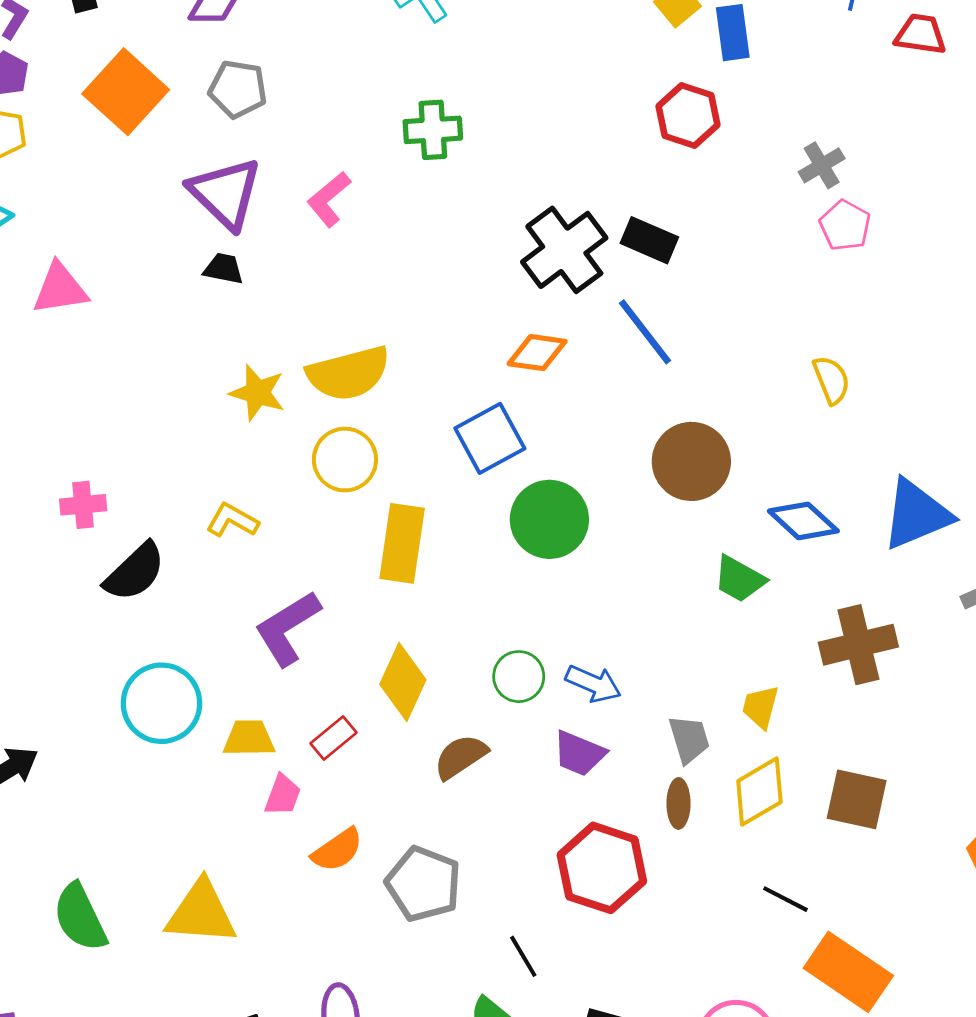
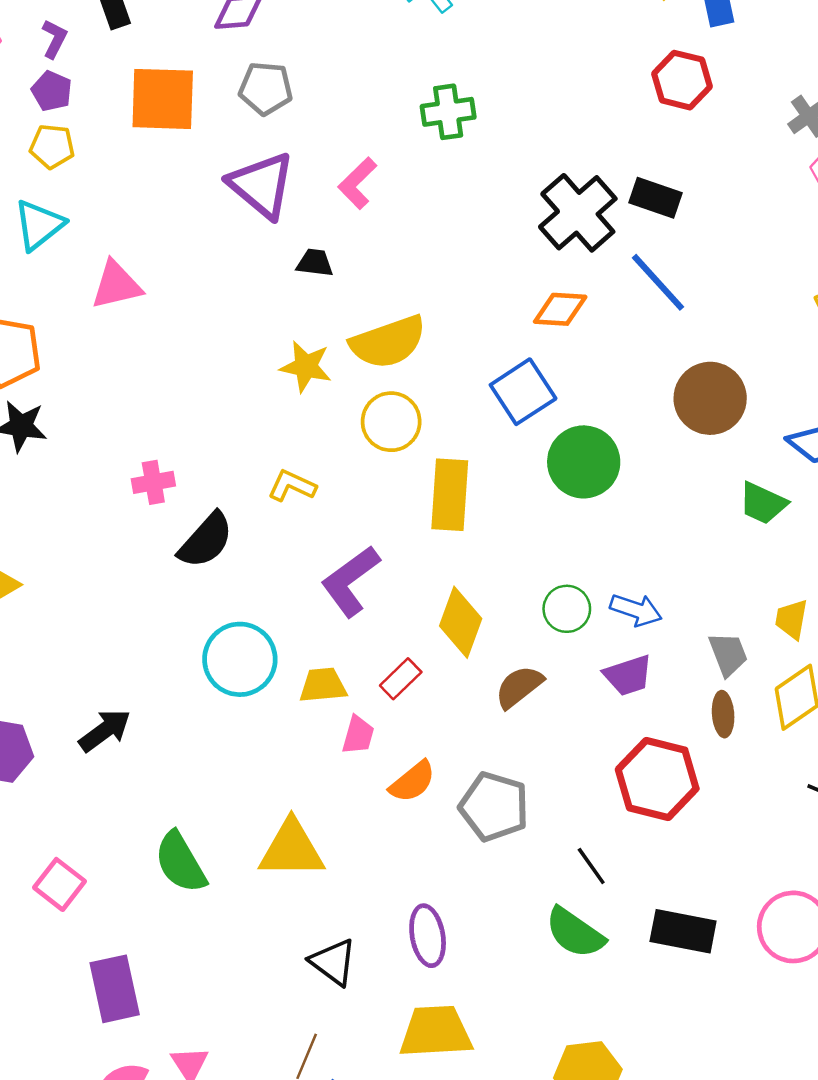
orange square: (126, 92) -> (163, 99), turned -36
black trapezoid: (224, 269) -> (315, 263), moved
purple trapezoid: (579, 753) -> (628, 675), turned -36

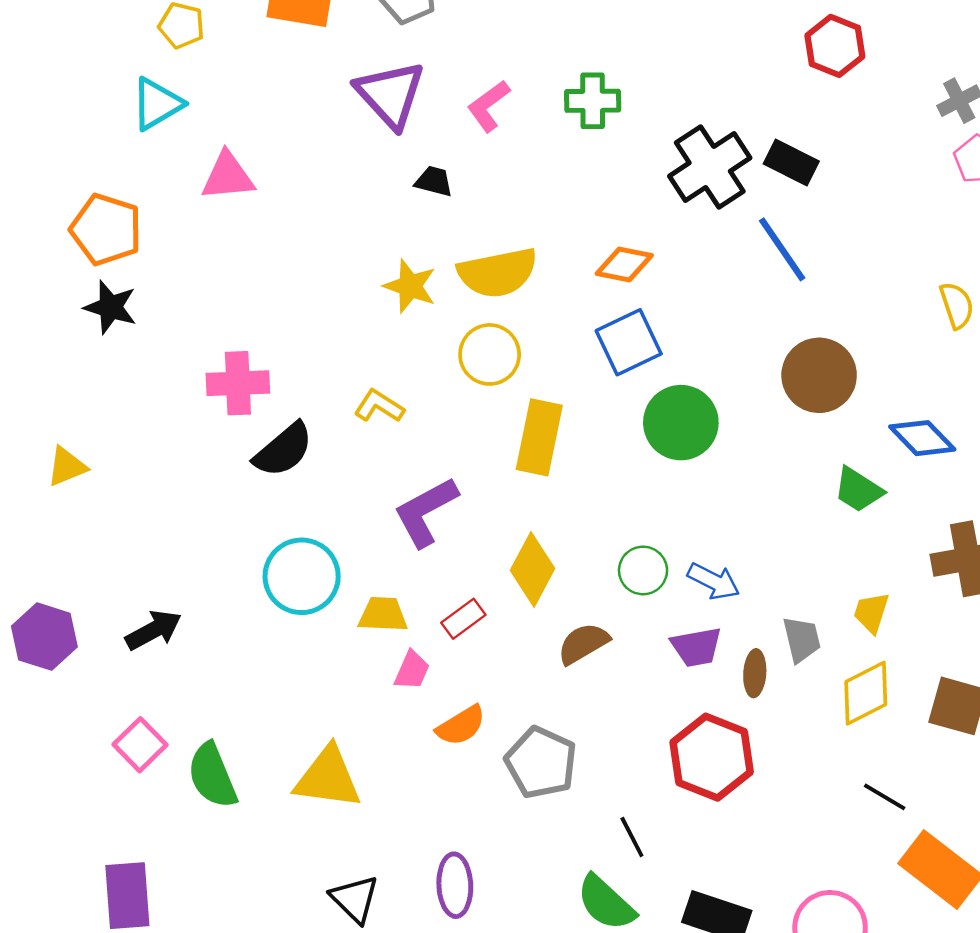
green cross: (448, 112) -> (593, 101), moved
orange diamond: (560, 309) -> (624, 265), moved
pink cross: (153, 482) -> (238, 383), size x1.4
brown ellipse: (723, 714) -> (755, 673), moved
pink square: (59, 884) -> (140, 745), moved

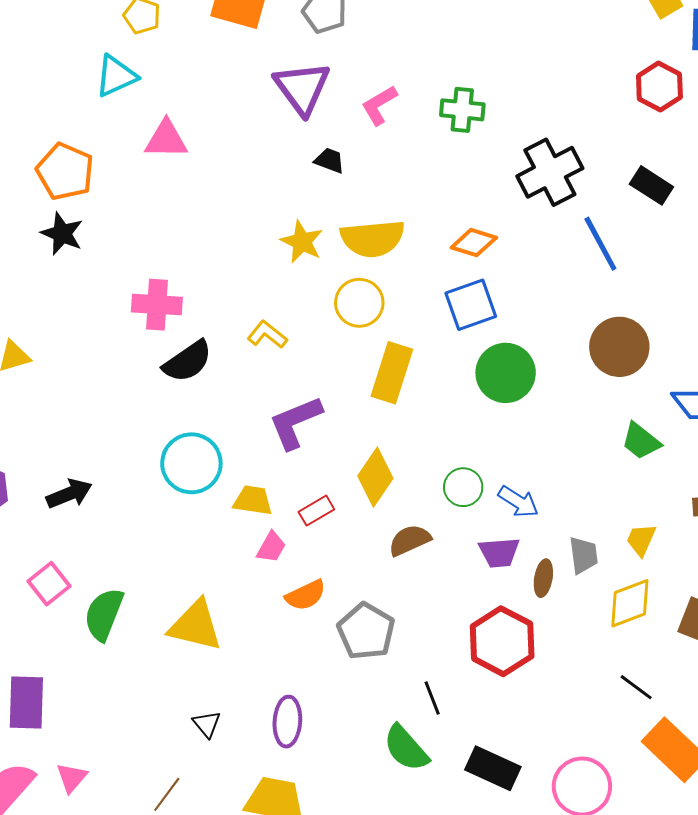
black rectangle: (791, 162) -> (651, 185), moved
green semicircle: (212, 776) -> (104, 614), turned 38
black triangle: (355, 899) -> (207, 724), size x0.7

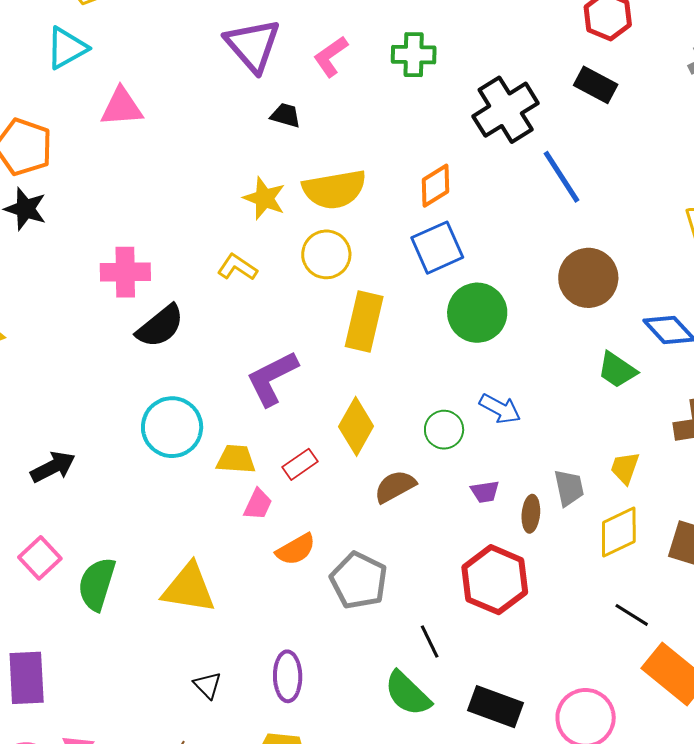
black rectangle: (651, 185) -> (596, 85), moved
orange diamond: (474, 243) -> (435, 186), turned -45
yellow L-shape: (267, 335) -> (237, 267), moved
blue arrow: (518, 502) -> (500, 409), moved
purple trapezoid: (499, 552) -> (485, 492), size x0.7

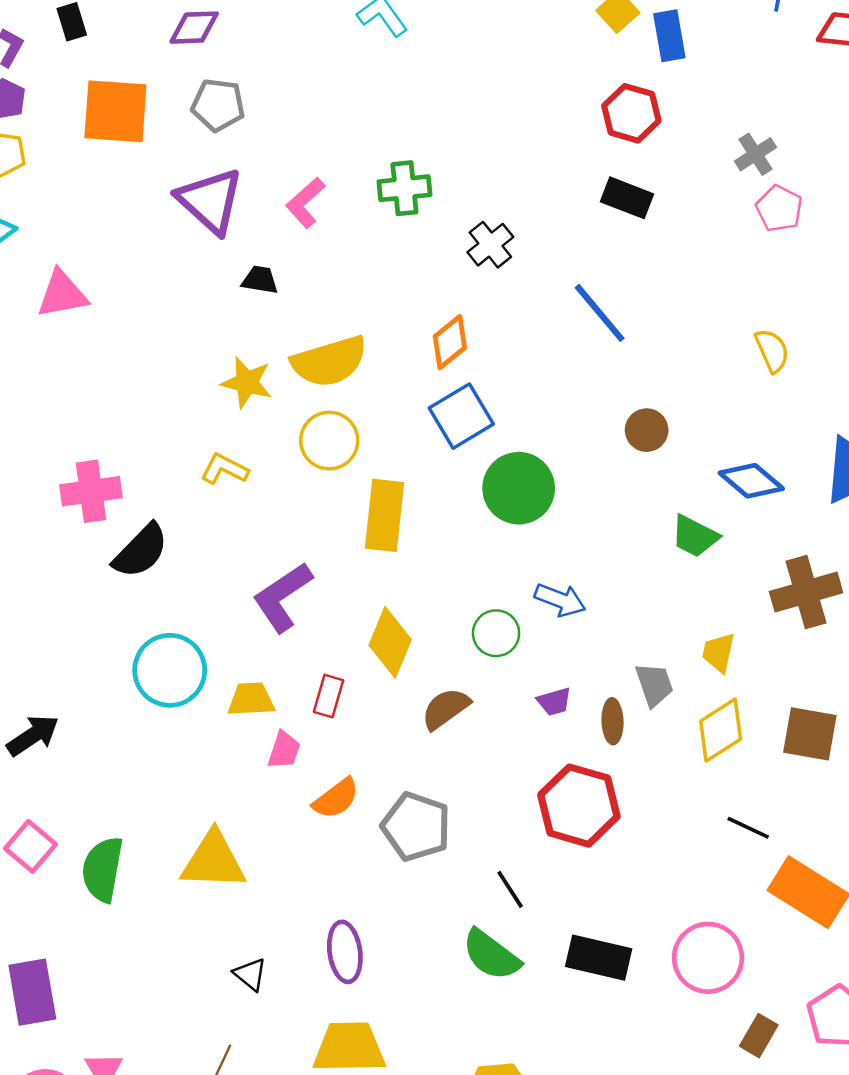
black cross: (506, 110) -> (490, 245), moved, size x0.6
brown circle: (588, 278) -> (647, 430), size x0.6
red rectangle: (300, 464) -> (329, 696), turned -32

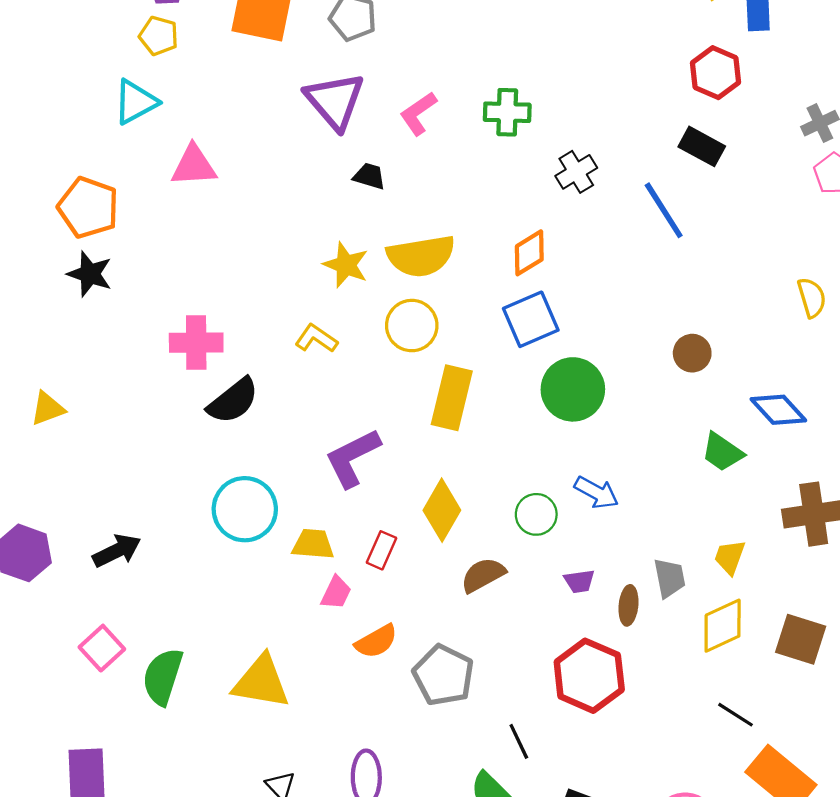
blue line: (600, 313) -> (664, 210), moved

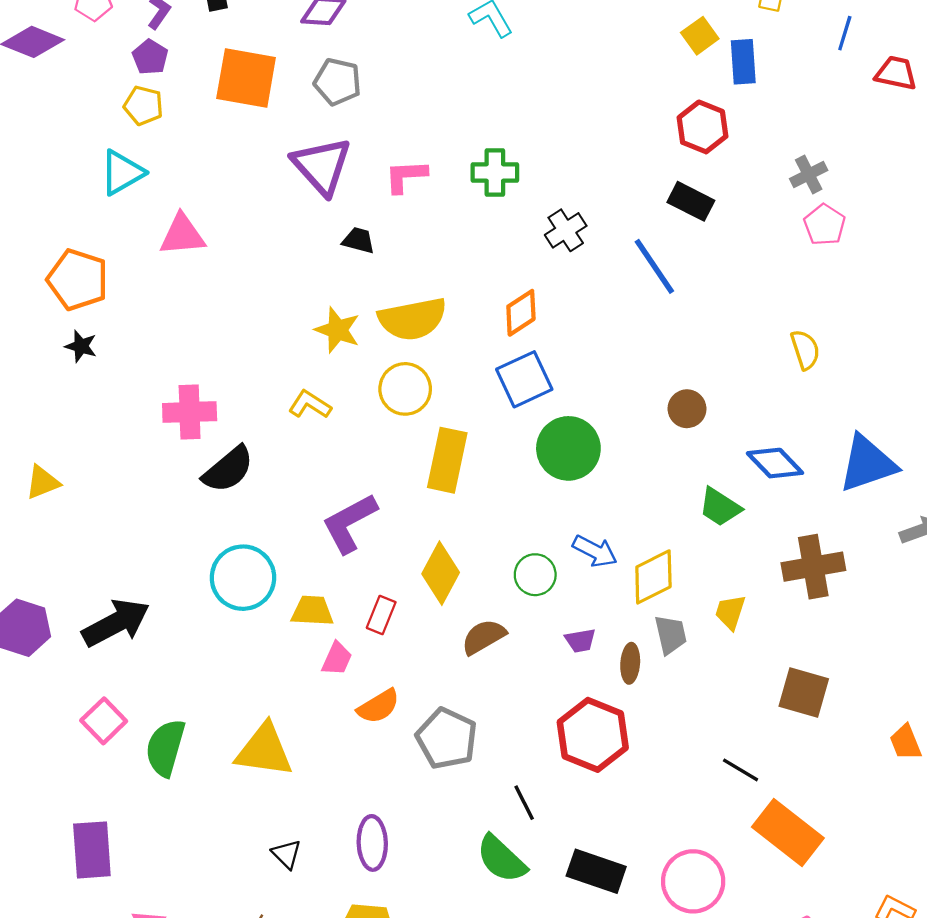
pink L-shape: (418, 113) -> (406, 176), turned 33
black star: (90, 274) -> (81, 346), size x0.7
black arrow: (117, 551) -> (116, 623), size x1.4
yellow diamond: (723, 626) -> (653, 577), moved

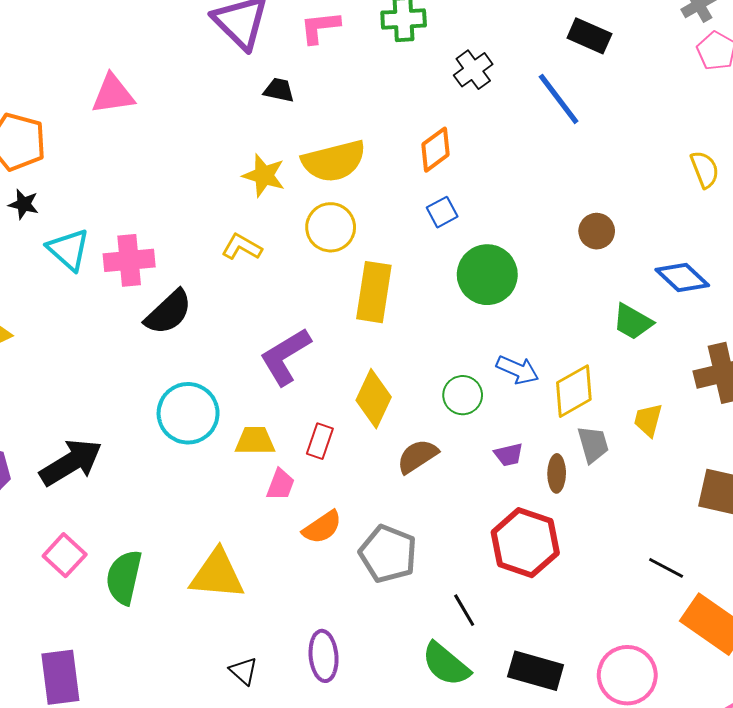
cyan triangle: (122, 173) -> (68, 250), moved, turned -45
blue square: (524, 379) -> (442, 212), size x0.6

